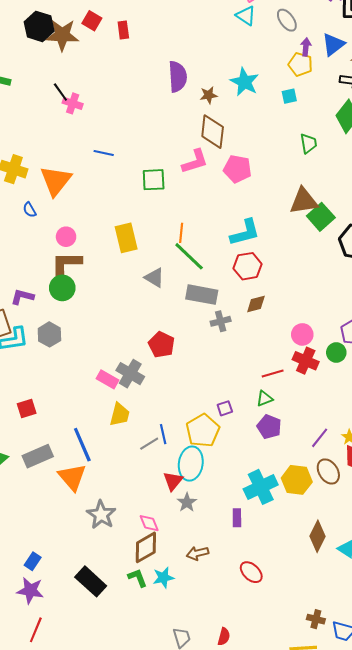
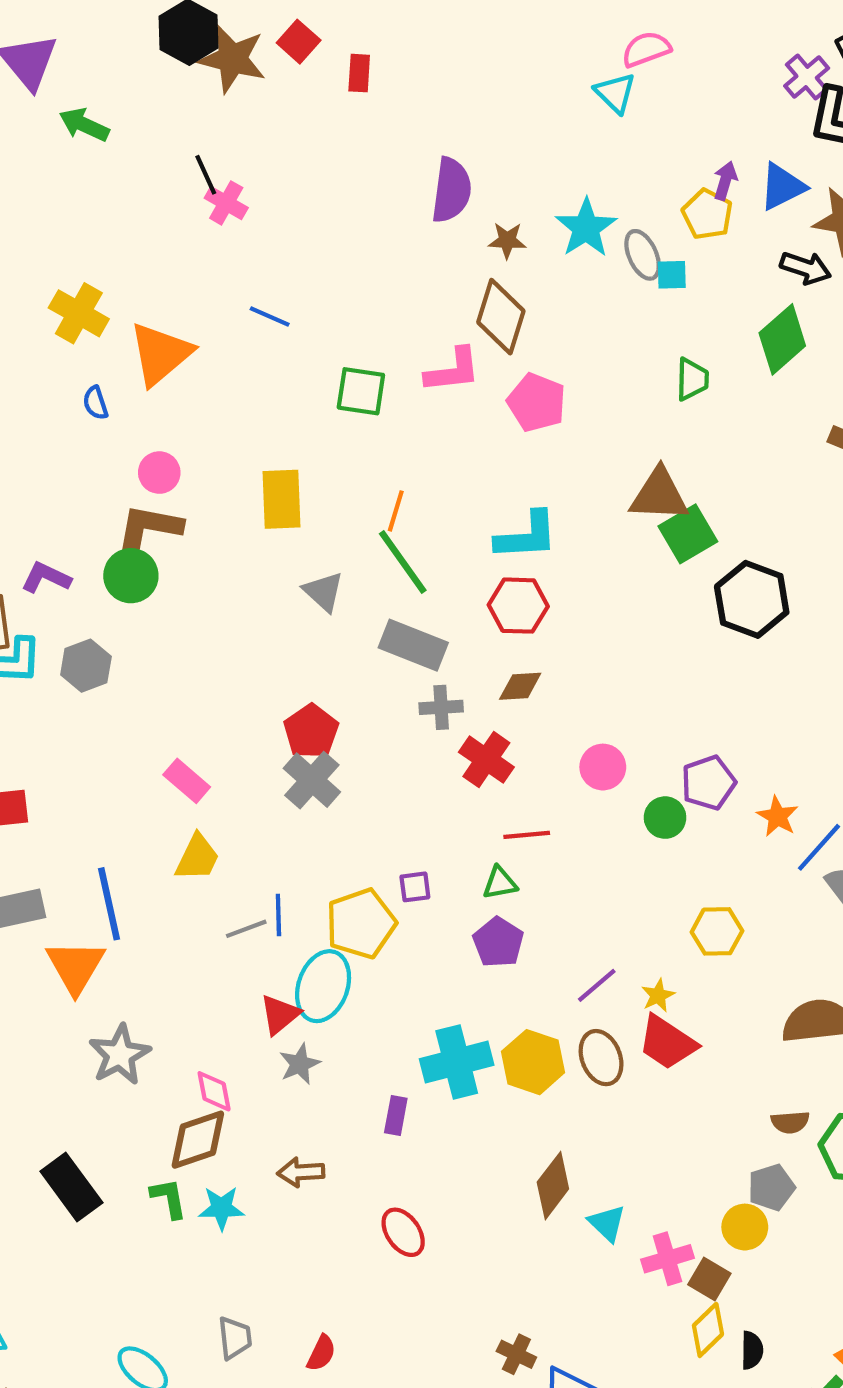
gray ellipse: (287, 20) -> (643, 255), moved
red cross: (306, 361) -> (486, 760), moved
gray cross: (130, 374) -> (312, 780), moved

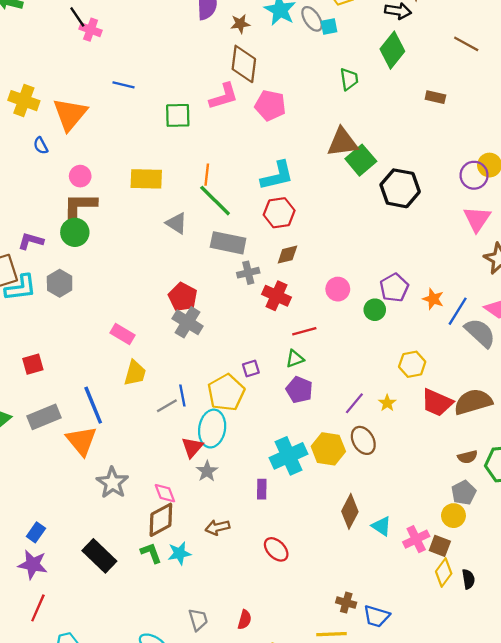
yellow rectangle: (282, 499) -> (146, 179), turned -76
red trapezoid: (667, 1042) -> (437, 403), moved

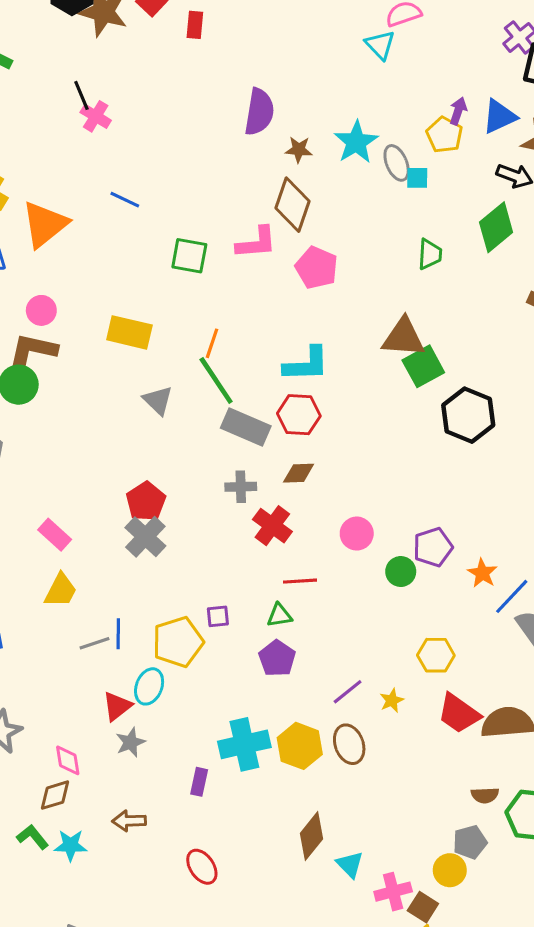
gray rectangle: (228, 243) -> (246, 427), moved
cyan ellipse: (212, 429) -> (149, 686), size x0.7
brown diamond: (161, 520) -> (55, 795), size x0.7
green L-shape: (151, 553) -> (33, 837), turned -30

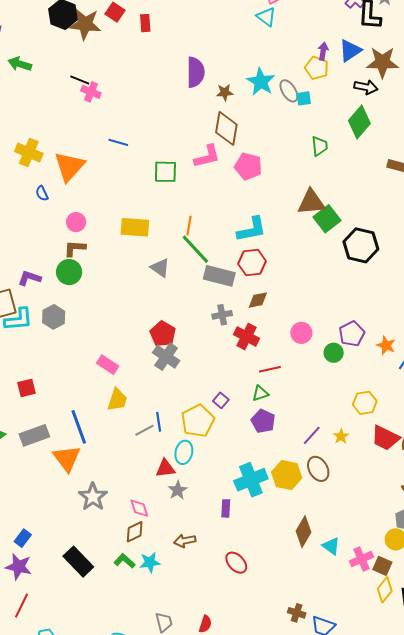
black line: (81, 95) -> (80, 80), turned -36
brown L-shape: (33, 350) -> (75, 248), size x0.7
purple square: (218, 616) -> (221, 400), turned -35
red triangle: (117, 706) -> (165, 468), turned 40

